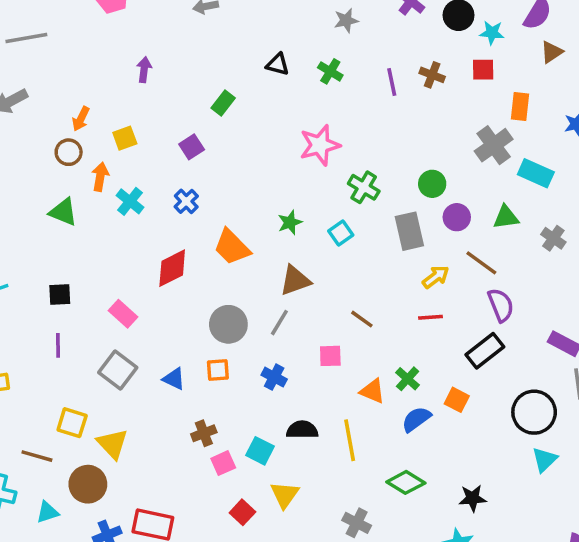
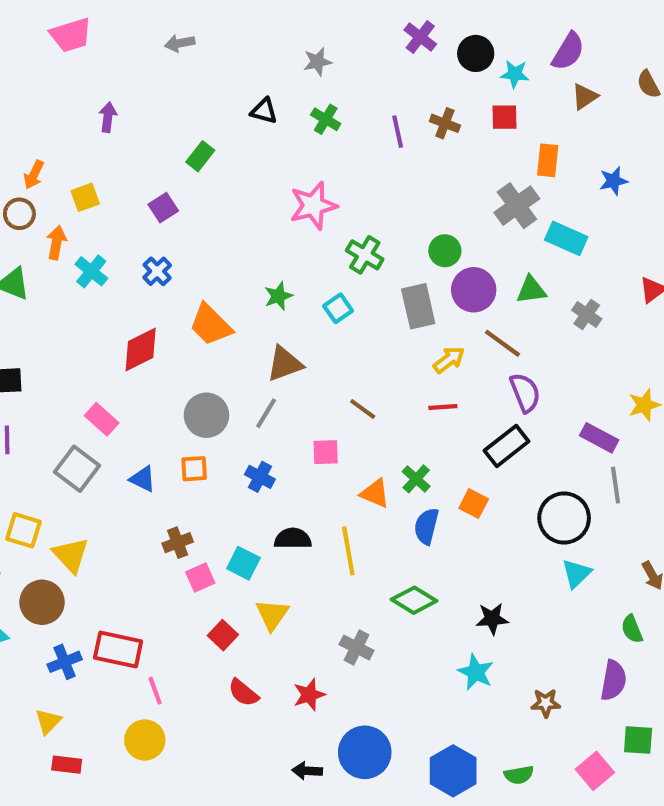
gray star: (346, 20) -> (317, 62), moved
purple circle: (457, 217) -> (474, 290), size x1.4
pink rectangle: (123, 314) -> (102, 419), moved
blue semicircle: (416, 419) -> (426, 526), turned -40

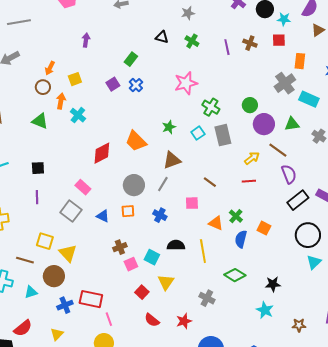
blue cross: (157, 271) -> (136, 85), moved
gray rectangle: (418, 306) -> (223, 135), moved
black rectangle: (507, 446) -> (298, 200), moved

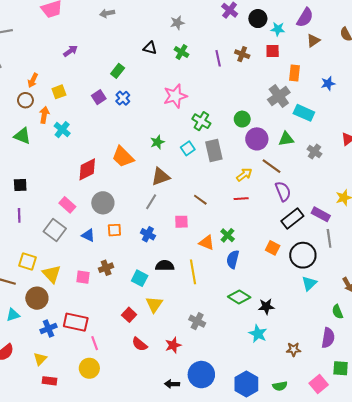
purple arrow: (86, 40) -> (70, 51), turned 48
gray circle: (134, 185) -> (103, 203), moved
orange square: (264, 228) -> (273, 248), moved
pink square: (131, 264) -> (83, 277), moved, turned 32
green diamond: (235, 275) -> (239, 297), moved

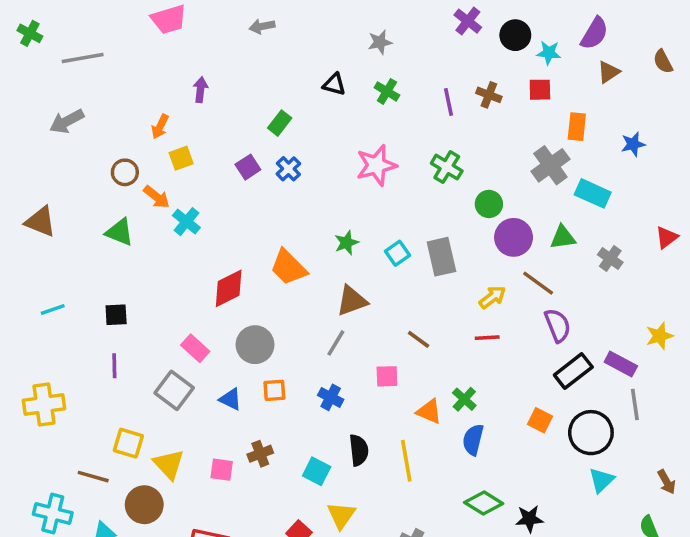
purple arrow: (70, 51) -> (200, 90), turned -48
orange arrow: (33, 80) -> (160, 127), moved
orange arrow: (44, 115) -> (157, 197), turned 119
green cross: (201, 121) -> (447, 167), moved
black semicircle: (165, 266) -> (359, 450), turned 84

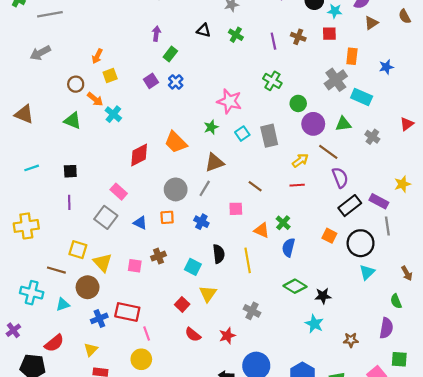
purple arrow: (200, 90) -> (156, 34), moved
pink star: (376, 165) -> (229, 101), moved, turned 30
gray circle: (255, 345) -> (176, 189), moved

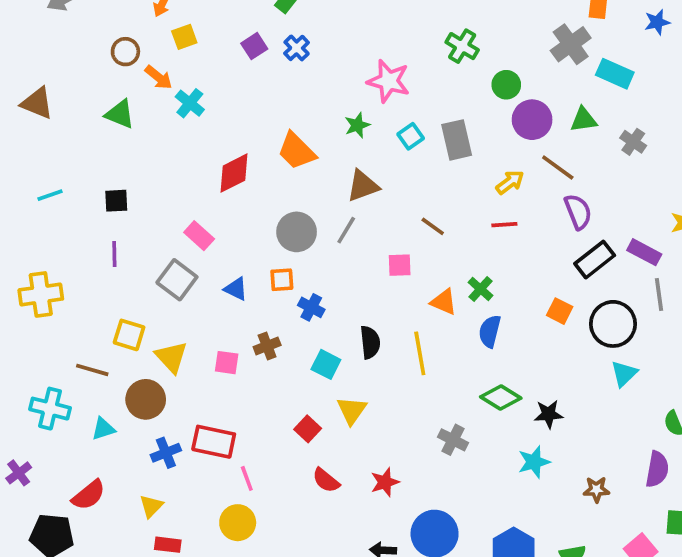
blue cross: (201, 222) -> (311, 307), moved
gray cross: (252, 311) -> (453, 440), moved
cyan star: (314, 324) -> (534, 462), turned 30

